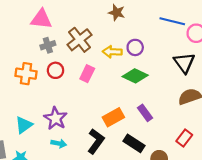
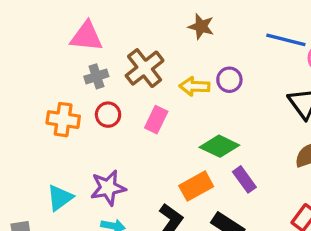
green diamond: (135, 76) -> (219, 146), moved
purple star: (55, 118) -> (108, 188), turned 30

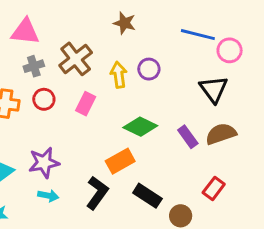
yellow arrow: (194, 86) -> (119, 75), turned 80
purple rectangle: (244, 179) -> (188, 137), moved

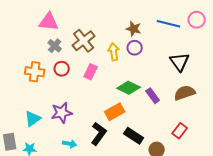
brown star: (124, 23) -> (134, 29), moved
pink circle: (230, 50) -> (197, 20), moved
gray cross: (34, 66) -> (55, 46), turned -32
purple rectangle: (188, 137) -> (153, 96), moved
cyan arrow: (48, 196) -> (70, 144), moved

